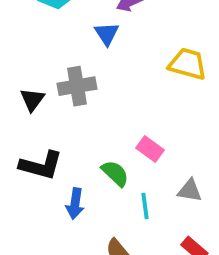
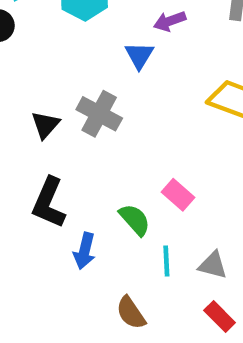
gray cross: (77, 86) -> (99, 114), turned 33
black L-shape: (41, 165) -> (49, 203), turned 93
gray triangle: (190, 191) -> (213, 265), moved

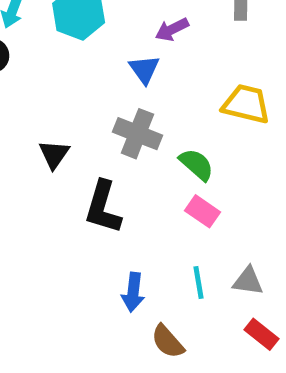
gray cross: (99, 114) -> (137, 134), moved
black L-shape: (49, 203) -> (103, 207), moved
green semicircle: (135, 220) -> (197, 165), moved
blue arrow: (85, 251) -> (133, 292), moved

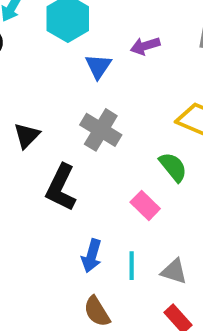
blue triangle: (144, 69) -> (98, 66), moved
green semicircle: (197, 165) -> (173, 167), moved
blue arrow: (133, 292) -> (92, 256), moved

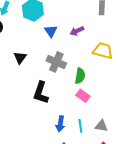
purple arrow: (145, 46) -> (77, 31), moved
black triangle: (27, 136) -> (20, 58), moved
green semicircle: (173, 167) -> (80, 76), moved, turned 56

